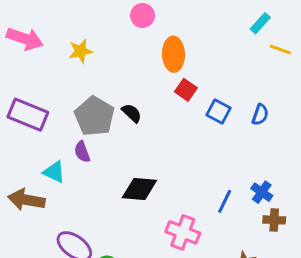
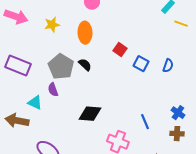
orange ellipse: (173, 54) -> (85, 33), moved
blue cross: (262, 192) -> (178, 113), moved
blue line: (225, 201) -> (145, 122), turned -49

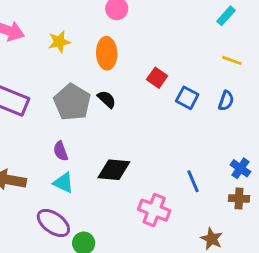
yellow line: (181, 24) -> (232, 60), moved
purple semicircle: (53, 90) -> (61, 151), moved
cyan triangle: (35, 103) -> (64, 183), moved

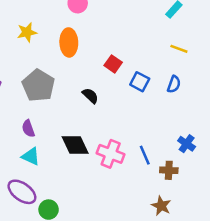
black semicircle: (107, 99) -> (90, 96), moved
black diamond: (114, 170) -> (75, 145), turned 60
brown cross: (239, 199) -> (169, 170), moved
pink cross: (154, 210) -> (111, 154), moved

